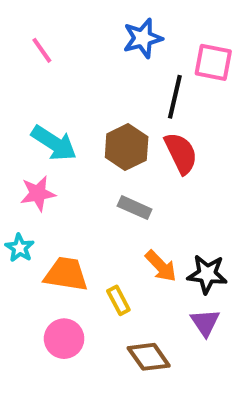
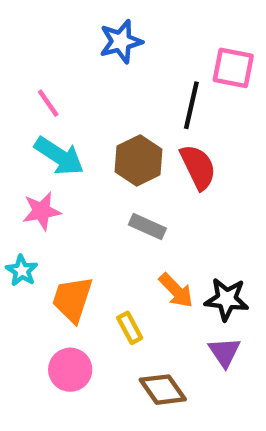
blue star: (143, 38) -> (121, 41), moved
pink line: (42, 50) -> (48, 103), moved
orange trapezoid: (66, 274) -> (72, 299), turned -81

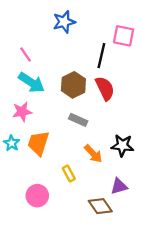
orange trapezoid: (72, 299) -> (38, 143), moved
black star: (227, 299) -> (122, 145), moved
purple triangle: (224, 352) -> (119, 186), turned 48
brown diamond: (163, 390) -> (100, 206), moved

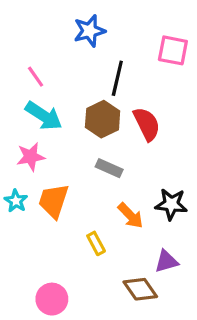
black line: (101, 56) -> (117, 78), moved
pink circle: (37, 196) -> (52, 299), moved

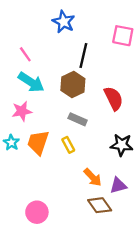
blue star: (90, 31) -> (64, 22), turned -30
red semicircle: (147, 124) -> (114, 98), moved
orange arrow: (130, 216) -> (93, 177), moved
yellow rectangle: (96, 243) -> (68, 145), moved

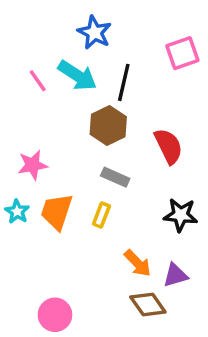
pink square: (123, 36) -> (182, 53), turned -30
cyan arrow: (31, 82) -> (77, 76), moved
yellow rectangle: (68, 145) -> (101, 215), turned 49

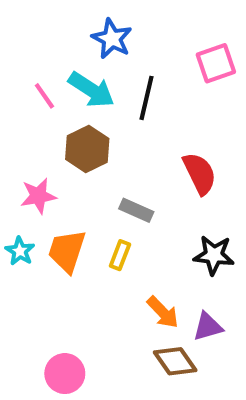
brown hexagon: (108, 125) -> (87, 149), moved

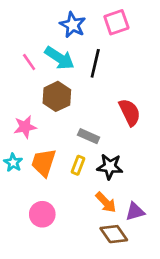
pink square: (216, 63) -> (116, 22), moved
black star: (214, 255) -> (110, 167), moved
pink circle: (65, 374) -> (42, 214), moved

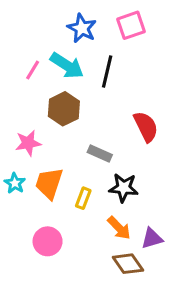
pink line: (29, 62) -> (33, 70), turned 66
yellow rectangle: (78, 165) -> (83, 198), moved

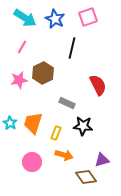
cyan arrow: (67, 66) -> (25, 18), moved
pink star: (28, 143) -> (19, 80), moved
orange arrow: (119, 228) -> (64, 155), moved, turned -30

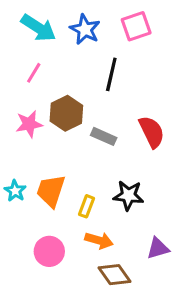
gray rectangle: (67, 103) -> (104, 136), moved
brown diamond: (86, 177) -> (114, 275), moved

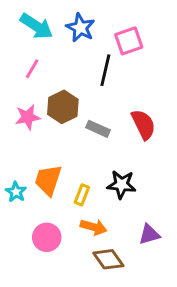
pink square: (136, 26) -> (129, 41), moved
cyan star: (15, 191) -> (16, 192), moved

